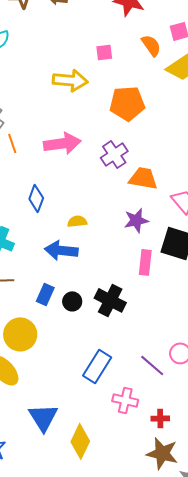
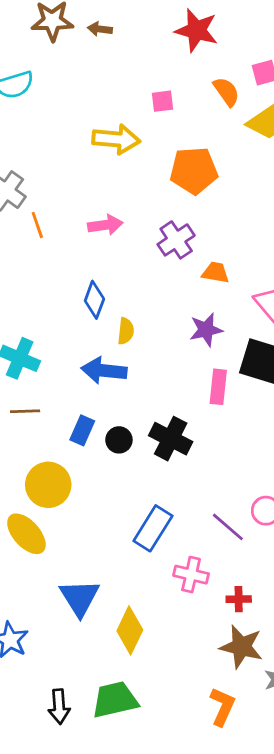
pink arrow: (62, 143) -> (105, 225), size x0.7
orange trapezoid: (143, 178) -> (216, 273), size x0.7
blue diamond: (36, 198) -> (94, 300), moved
yellow semicircle: (77, 221) -> (126, 331), turned 102

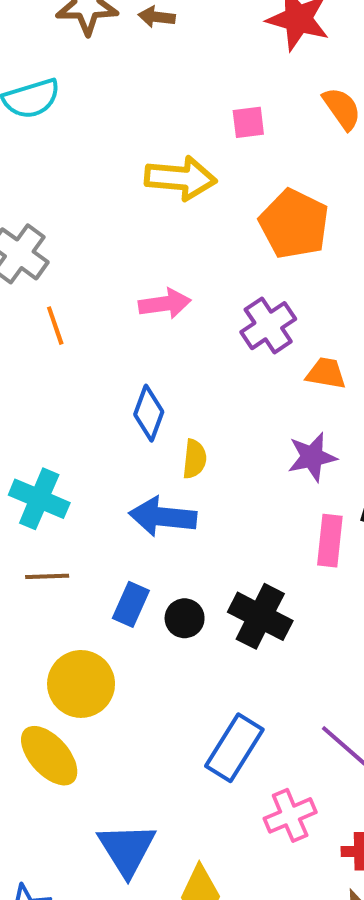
orange pentagon: (194, 171) -> (294, 224), turned 30
orange line: (37, 225) -> (55, 326), moved
pink cross: (191, 575) -> (290, 815), turned -36

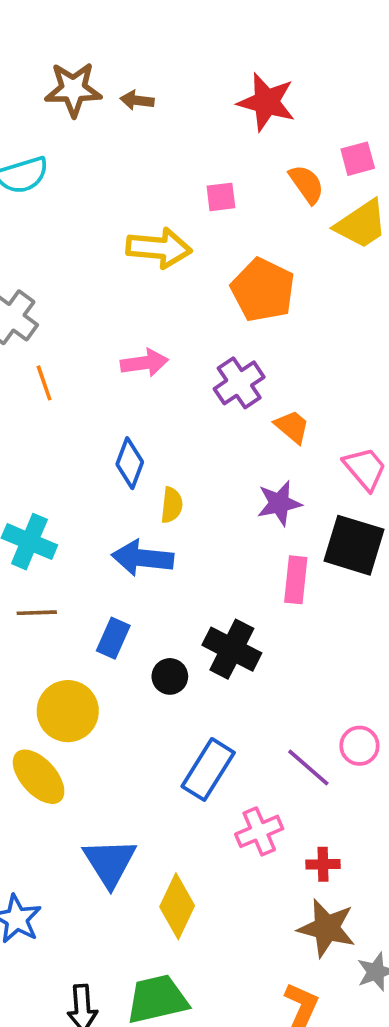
orange trapezoid: (326, 373) -> (292, 427), turned 30
black circle: (185, 618) -> (170, 676), moved

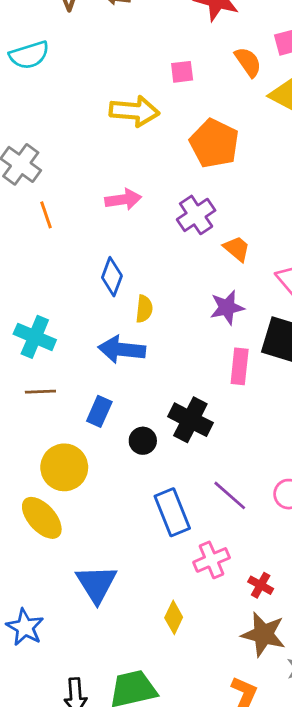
purple line: (308, 768) -> (230, 495), moved
blue rectangle: (208, 769) -> (172, 512), turned -54
red cross: (323, 864) -> (261, 585), turned 30
yellow diamond: (177, 906) -> (174, 617), moved, size x0.7

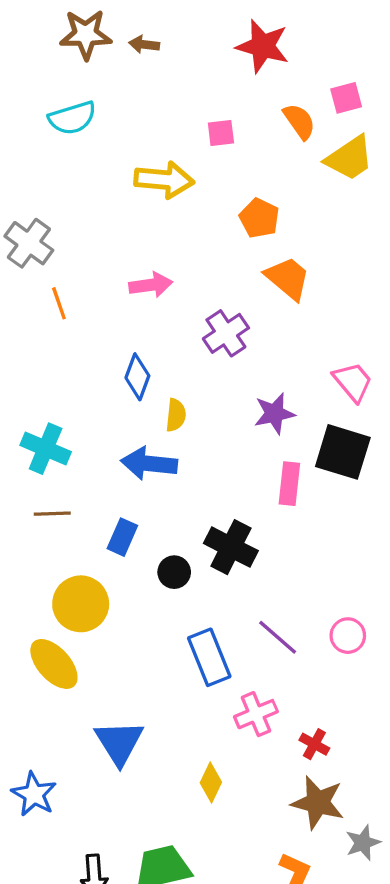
cyan semicircle: (29, 55) -> (72, 118), moved
orange pentagon: (214, 143) -> (259, 218), size x0.7
purple cross: (196, 215) -> (226, 333), moved
orange trapezoid: (237, 249) -> (288, 278), moved, size x1.4

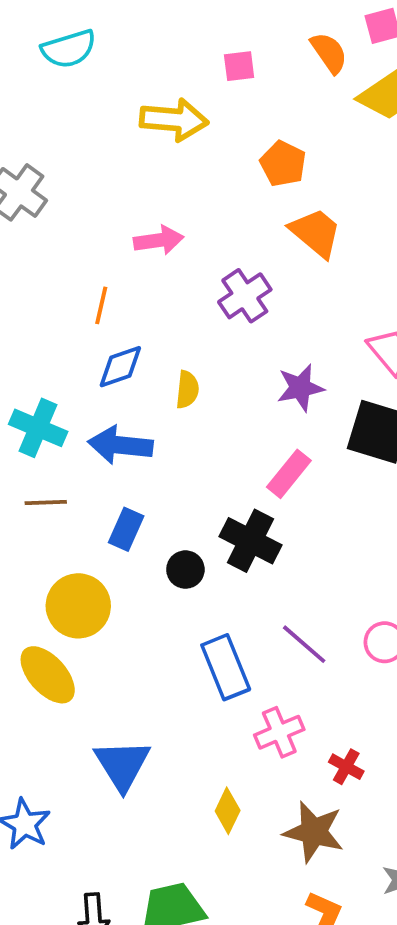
orange line: (59, 303) -> (101, 305), moved, turned 32
blue diamond: (137, 377) -> (120, 367), moved, turned 51
blue arrow: (149, 464) -> (120, 445), moved
pink rectangle: (289, 484) -> (289, 474), moved, turned 33
brown star: (318, 803) -> (314, 832), moved

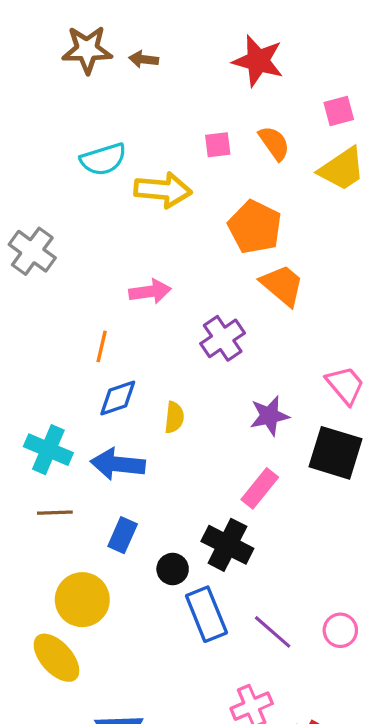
cyan semicircle: (69, 49) -> (103, 159), moved
orange semicircle: (329, 53) -> (274, 143), moved
orange pentagon: (283, 164) -> (255, 227), size x1.4
blue rectangle: (226, 667) -> (206, 614), moved

